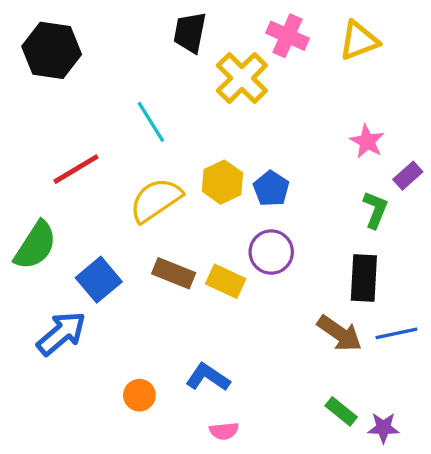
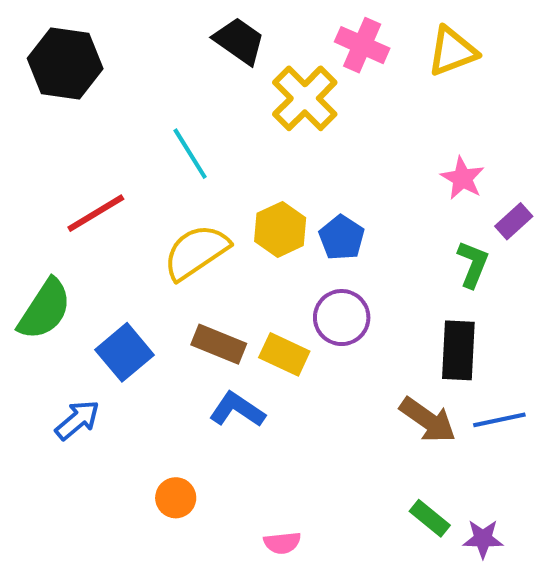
black trapezoid: (190, 32) -> (239, 41), turned 114
blue arrow: (61, 333) -> (77, 420), size x0.7
blue L-shape: (208, 377) -> (237, 410), moved

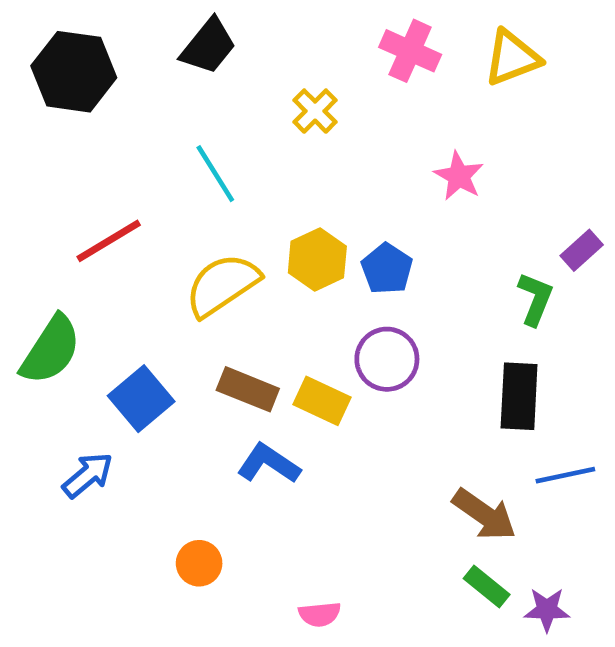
black trapezoid: (239, 41) -> (208, 46), moved, turned 94
yellow cross: (305, 98) -> (315, 111), moved, size x0.6
pink star: (463, 178) -> (459, 176), moved
brown arrow: (428, 420) -> (484, 515), moved

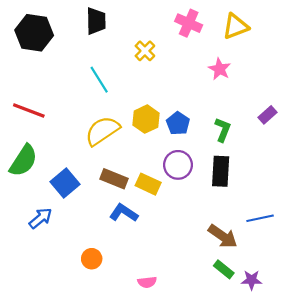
black trapezoid: (208, 46) -> (96, 21), turned -40
pink star: (459, 176) -> (220, 69), moved
red line: (109, 241) -> (29, 111), moved, turned 52
green L-shape: (535, 299) -> (223, 130), moved
black rectangle: (519, 396) -> (221, 171), moved

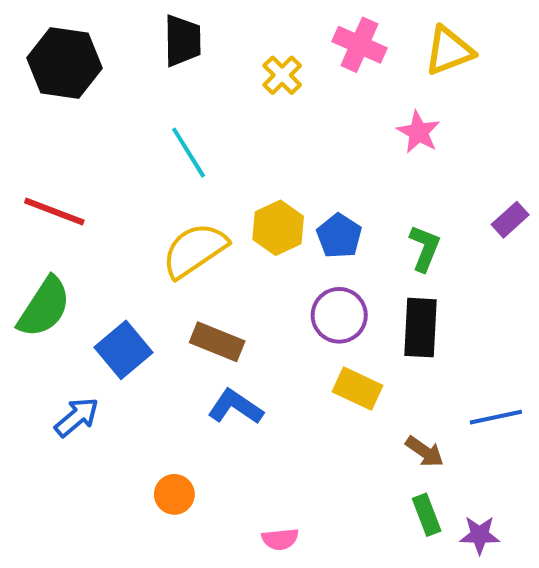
yellow cross: (145, 51) -> (282, 75), moved
yellow rectangle: (148, 184) -> (357, 389), moved
brown arrow: (223, 236) -> (425, 452), size x0.7
green rectangle: (224, 269) -> (427, 515), turned 30

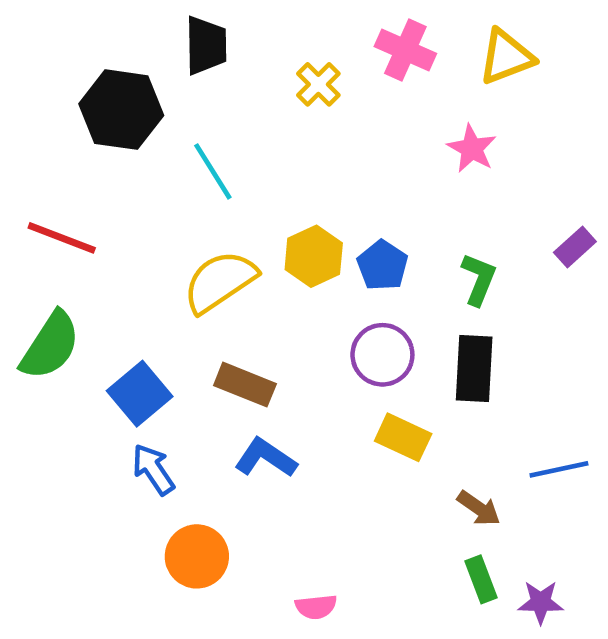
black hexagon: (64, 63) -> (121, 110), moved
blue arrow: (77, 417) -> (153, 469), moved, turned -84
orange circle: (174, 494) -> (197, 556), size x1.4

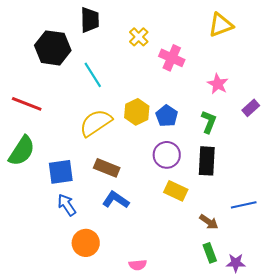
pink cross: (405, 50) -> (172, 58), moved
pink star: (472, 149) -> (218, 84), moved
blue square: (140, 394) -> (61, 172), turned 32

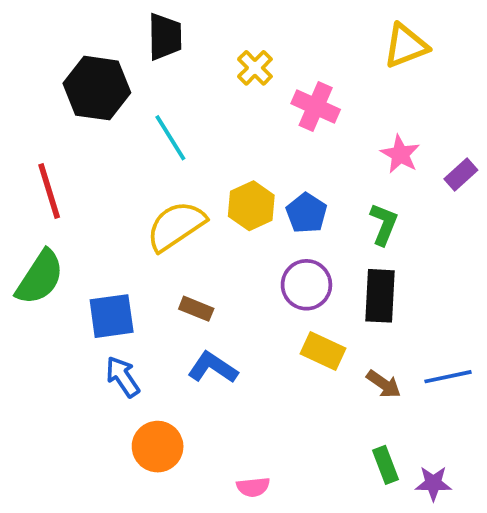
red line: (27, 104) -> (49, 191), turned 52
purple rectangle: (251, 108) -> (461, 174), moved
brown rectangle: (107, 168) -> (196, 309), size x0.7
brown arrow: (209, 222) -> (384, 384), moved

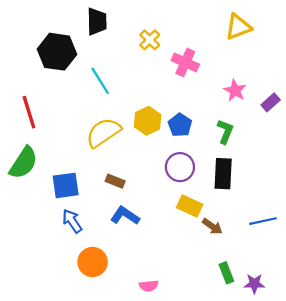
brown arrow: (384, 384) -> (212, 226), moved

